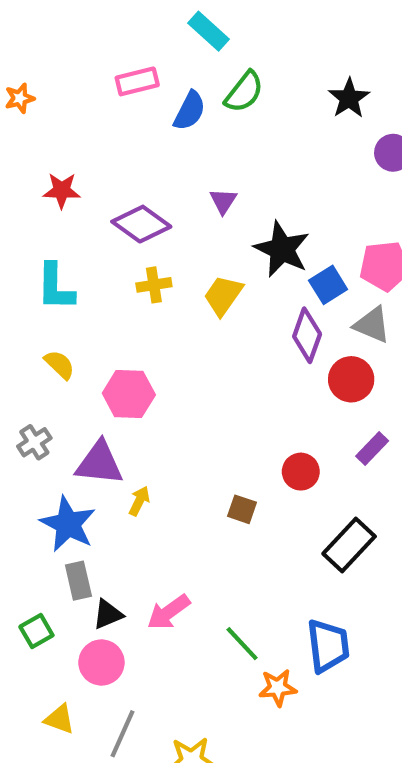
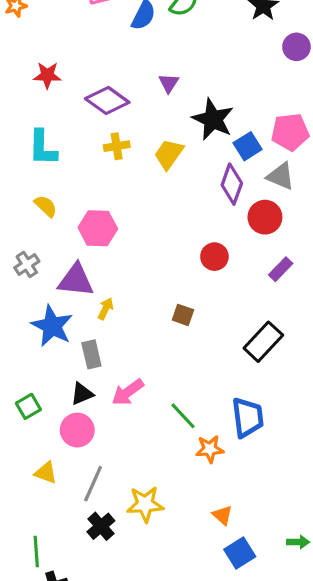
red circle: (301, 472) -> (214, 257), moved
gray rectangle: (78, 581) -> (91, 354), moved

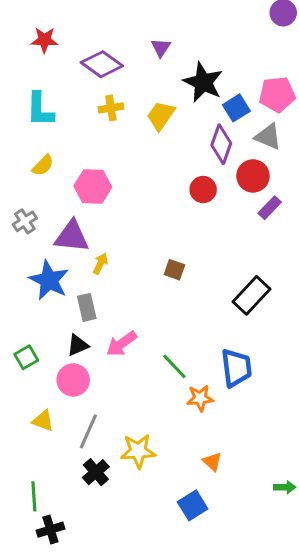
yellow semicircle: (46, 206) -> (43, 165), turned 90
red circle: (214, 257) -> (203, 190), moved
purple rectangle: (281, 269) -> (270, 208), moved
blue square: (240, 553) -> (193, 505), moved

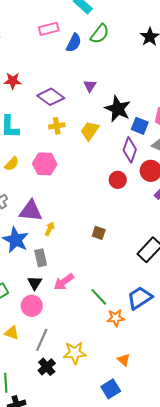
blue square: (236, 108) -> (140, 126), turned -36
pink hexagon: (93, 187) -> (45, 164), moved
black triangle: (78, 345) -> (35, 283), turned -35
blue trapezoid: (236, 368) -> (140, 298), turned -116

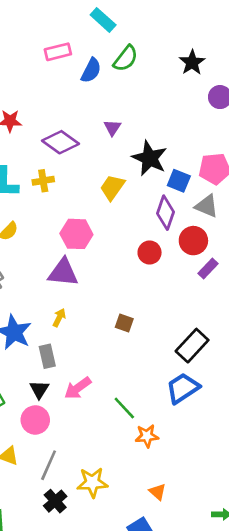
yellow cross: (57, 126) -> (43, 181), moved
pink hexagon: (45, 164) -> (76, 234), moved
purple triangle: (31, 211) -> (63, 272), moved
blue trapezoid: (140, 298) -> (183, 388), moved

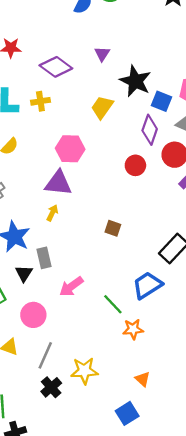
yellow arrow: (59, 318) -> (52, 213), moved
blue trapezoid: (183, 388) -> (147, 285), moved
black triangle: (39, 389) -> (24, 273), moved

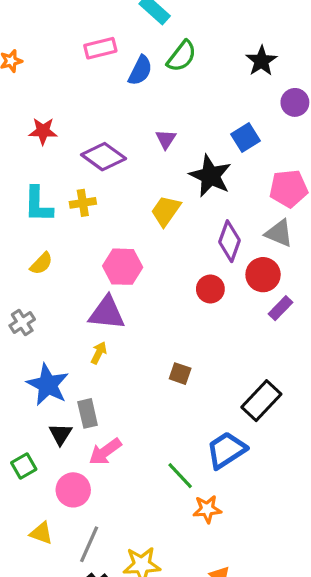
blue square: (162, 101) -> (245, 138), moved, turned 36
pink arrow: (71, 286) -> (105, 452), moved

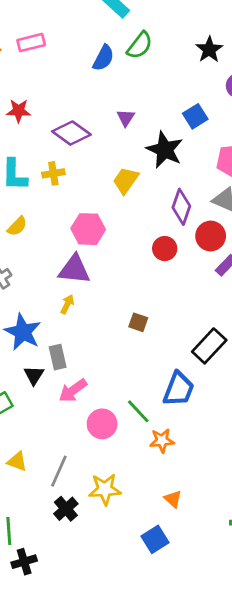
pink rectangle: (100, 48) -> (31, 43), moved
blue trapezoid: (226, 450) -> (179, 389), turned 144
pink circle: (73, 490) -> (102, 424), moved

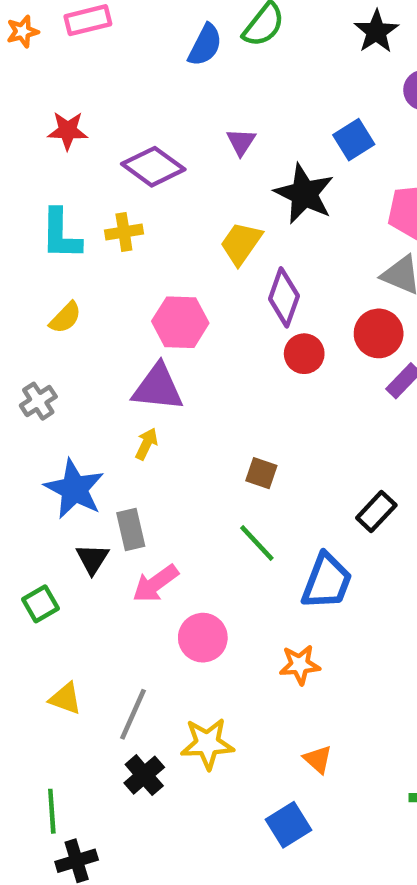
purple diamond: (181, 207) -> (284, 297), moved
black rectangle: (209, 346) -> (376, 511), size x0.7
green line: (138, 411) -> (257, 543), moved

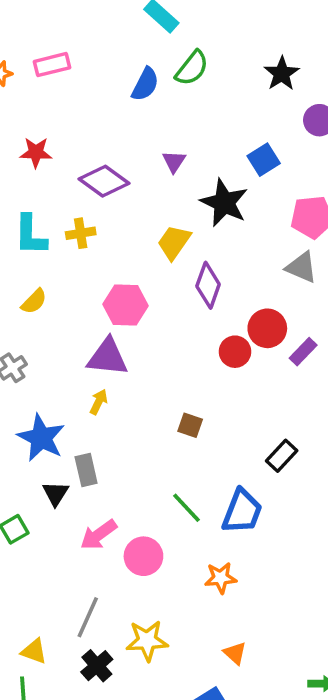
red circle: (379, 333) -> (267, 328), moved
red circle: (304, 354) -> (235, 352), moved
green line: (257, 543) -> (187, 508), moved
pink arrow: (155, 584) -> (99, 535), moved
yellow triangle: (65, 698) -> (34, 651), moved

